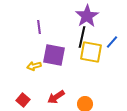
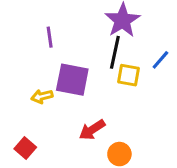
yellow square: (91, 52) -> (129, 75), size x0.7
red arrow: (56, 97) -> (92, 130), moved

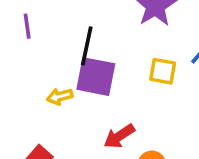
purple line: (50, 37) -> (27, 26), moved
black line: (115, 52) -> (87, 46), moved

